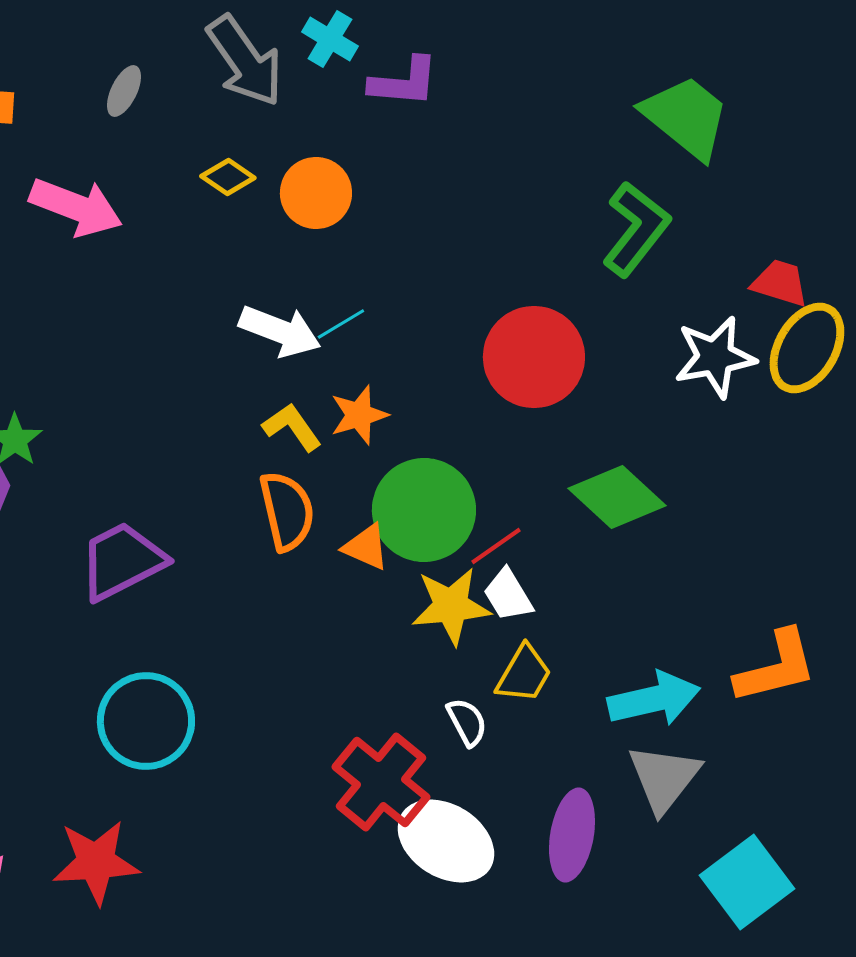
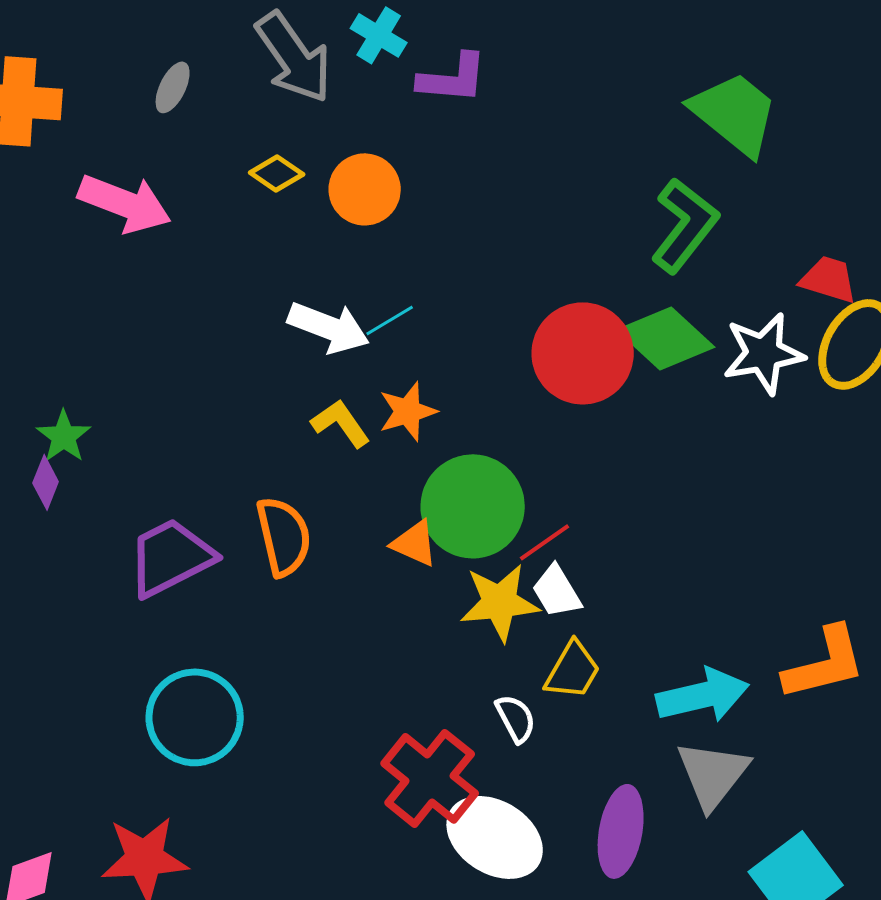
green diamond: (617, 497) -> (666, 338), moved
orange semicircle: (287, 511) -> (284, 536), moved

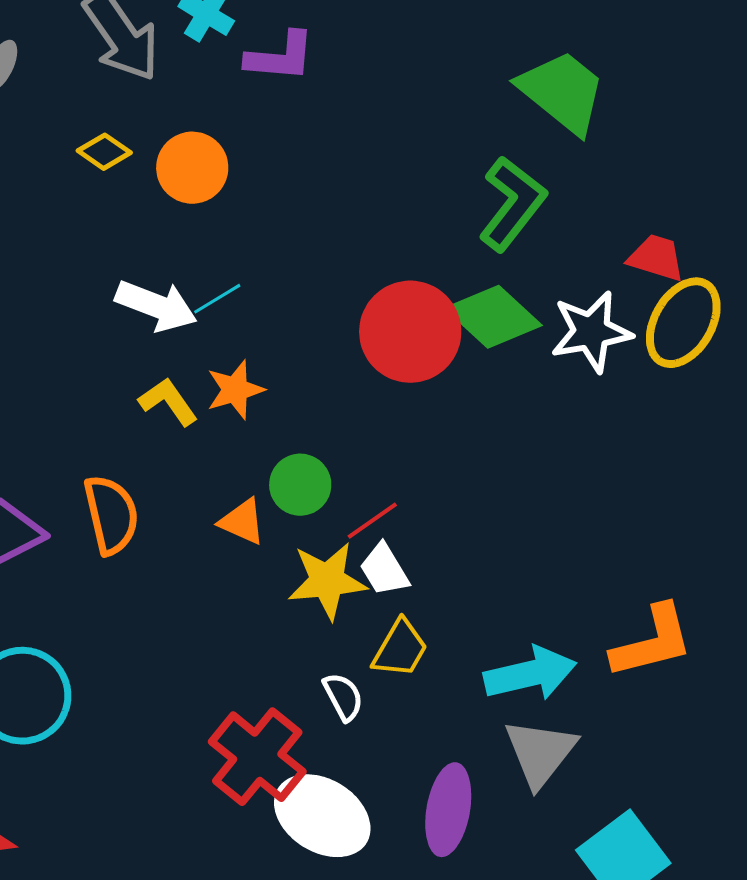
green circle: (473, 506) -> (300, 485), size x0.6

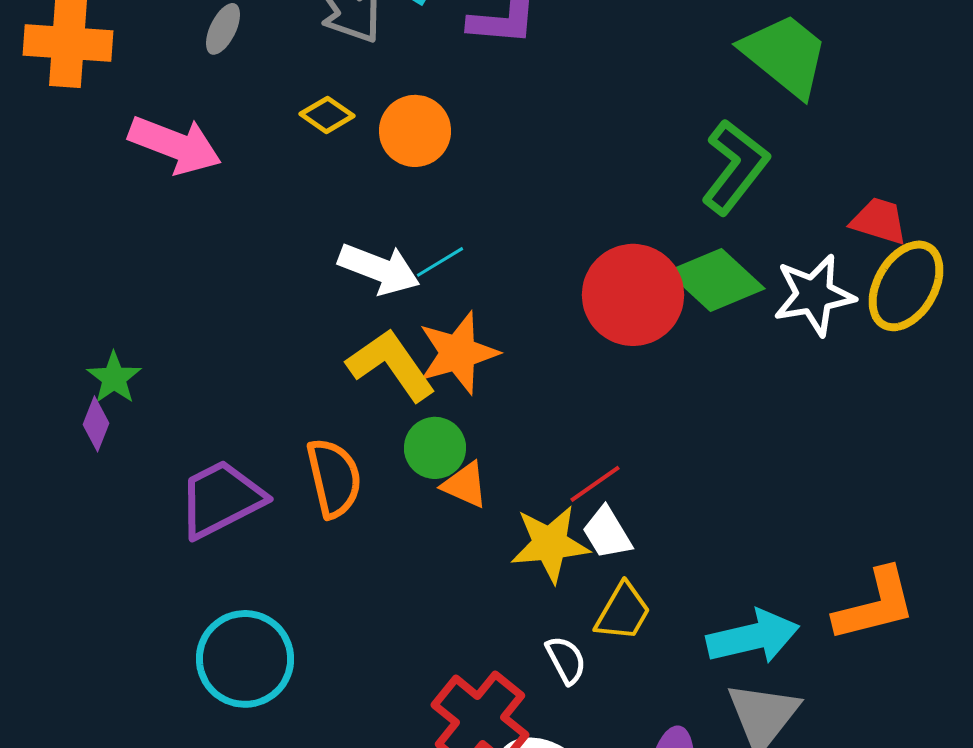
orange star: (235, 390) -> (458, 353), size x1.4
yellow L-shape: (168, 402) -> (391, 365), size x1.5
green circle: (300, 485) -> (435, 448), moved

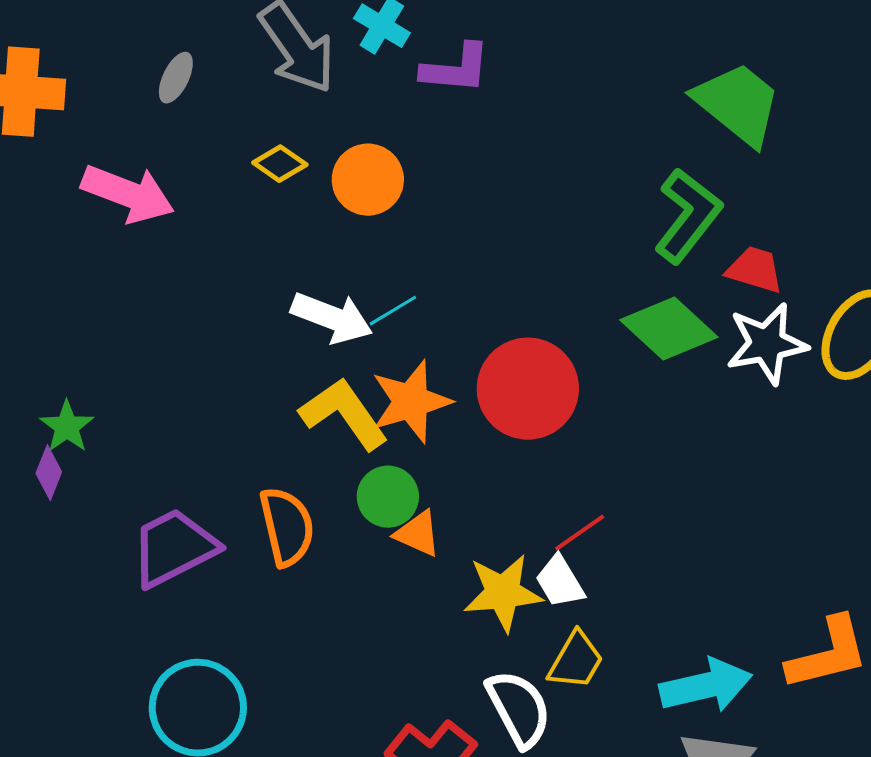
red trapezoid: (879, 221) -> (755, 270), moved
red circle: (633, 295) -> (528, 389), moved
red line: (595, 484) -> (580, 533), moved
white semicircle: (566, 660) -> (519, 709), size x1.6

